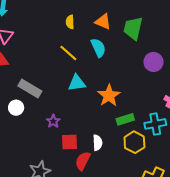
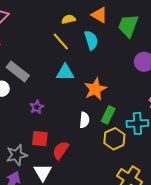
yellow semicircle: (70, 22) -> (69, 19), moved, turned 72
green rectangle: (125, 119) -> (108, 115), turned -54
red square: (69, 142) -> (40, 139), moved
white semicircle: (97, 143) -> (84, 120), moved

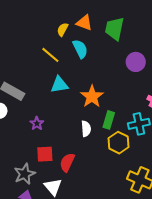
yellow semicircle: (69, 19) -> (63, 29), moved, turned -40

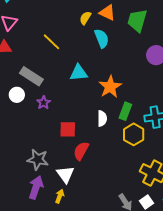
yellow line: (50, 55) -> (51, 42), moved
purple star: (37, 123) -> (44, 103), moved
red square: (45, 154) -> (68, 129), moved
gray star: (25, 174) -> (38, 159), turned 30

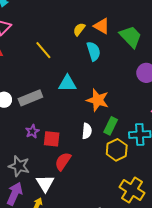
green trapezoid: (137, 21) -> (131, 37), turned 115
gray rectangle: (31, 76) -> (30, 98), moved, turned -60
orange star: (110, 87) -> (98, 100), turned -30
purple star: (44, 103) -> (32, 131), moved

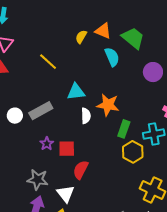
cyan semicircle: (94, 51) -> (112, 57), moved
white semicircle: (87, 131) -> (86, 116), moved

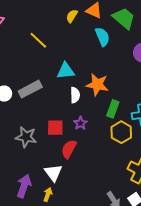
purple star: (47, 144) -> (80, 123), moved
gray star: (38, 180) -> (26, 137), moved

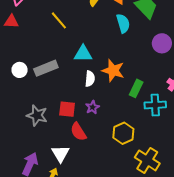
green rectangle: (113, 109) -> (136, 88), moved
yellow hexagon: (121, 132) -> (123, 133), moved
red semicircle: (69, 149) -> (78, 132), turned -66

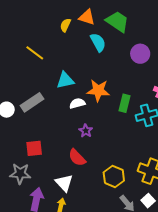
white semicircle: (90, 79) -> (77, 103), turned -98
red square: (67, 109) -> (34, 148), moved
gray star: (37, 115) -> (20, 174), moved
yellow hexagon: (123, 133) -> (114, 176), moved

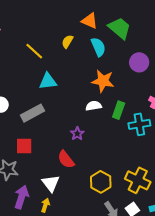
yellow semicircle: (65, 25) -> (67, 42), moved
cyan triangle: (65, 80) -> (48, 81), moved
orange star: (98, 90) -> (103, 81), moved
gray rectangle: (32, 102) -> (33, 113), moved
white semicircle: (77, 103) -> (94, 106), moved

